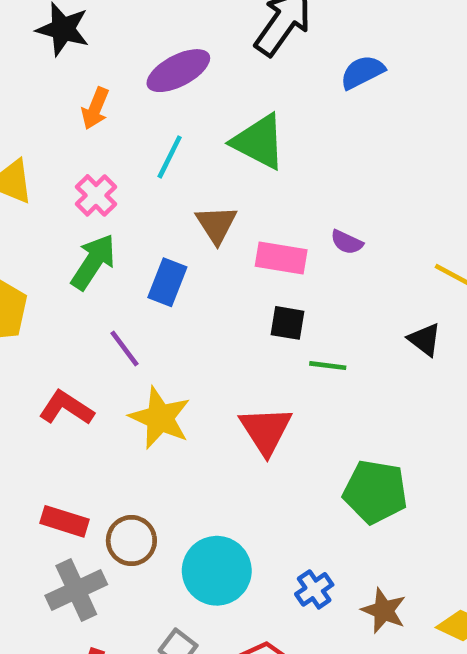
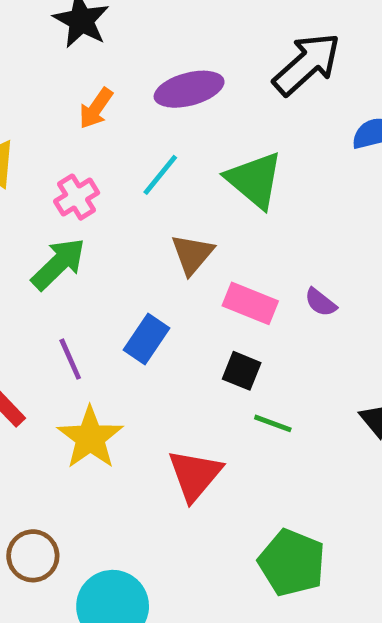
blue rectangle: (167, 282) -> (146, 339), moved

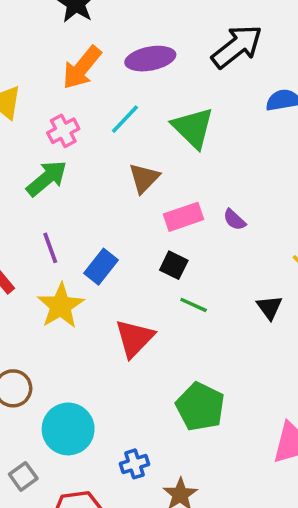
orange arrow: (96, 108) -> (82, 68), size x1.5
pink rectangle: (250, 303) -> (183, 217), turned -45
blue rectangle: (146, 339) -> (101, 267), moved

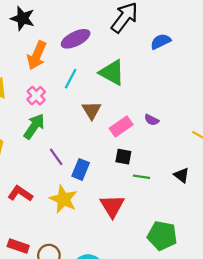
purple line: (50, 248) -> (56, 157), moved
black triangle: (269, 307) -> (181, 175), moved

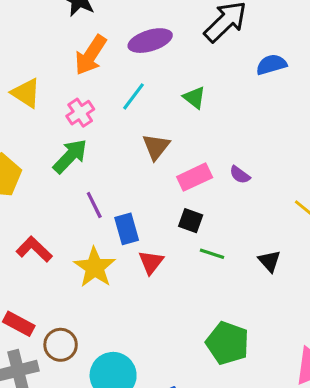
green triangle: (112, 73) -> (194, 97), size x0.6
blue rectangle: (81, 169) -> (127, 229), turned -48
red triangle: (112, 206) -> (151, 262), moved, size x0.7

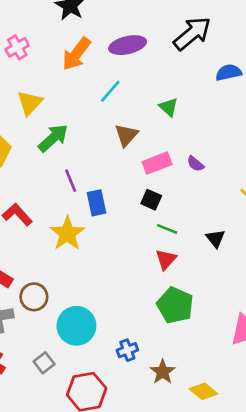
yellow triangle: (26, 93) -> (30, 103), moved, turned 36
green triangle: (194, 97) -> (169, 107), moved
pink cross: (80, 113) -> (17, 47), moved
red triangle: (151, 262) -> (166, 259), moved

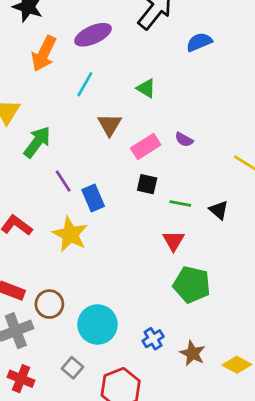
green line: (167, 229) -> (180, 203), moved

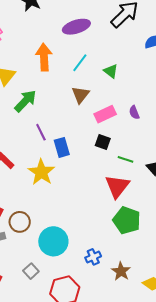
orange arrow: (44, 54) -> (44, 57), moved, turned 144
cyan line: (85, 84) -> (80, 63), moved
purple semicircle: (184, 140) -> (134, 112), turned 32
red triangle: (173, 241) -> (117, 186), size x1.5

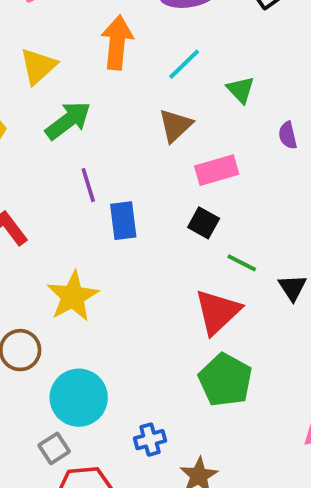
purple semicircle: (134, 112) -> (288, 135), moved
yellow star: (41, 172) -> (73, 296), moved
gray square: (31, 271) -> (54, 448), moved

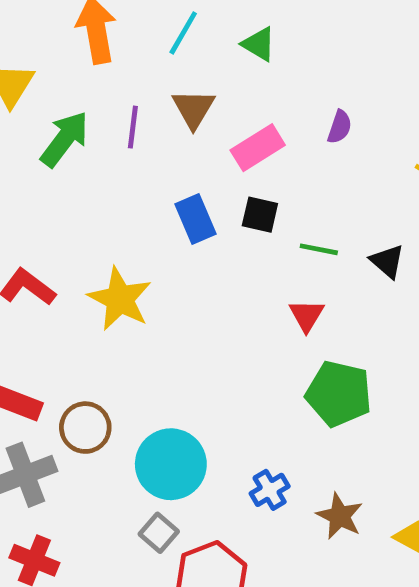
purple semicircle: (288, 135) -> (340, 127), moved, turned -132
purple line: (88, 185) -> (133, 127), moved, turned 40
blue rectangle: (123, 221) -> (195, 219), moved
yellow star: (73, 296) -> (120, 299), moved
red triangle: (218, 312) -> (307, 315), size x0.6

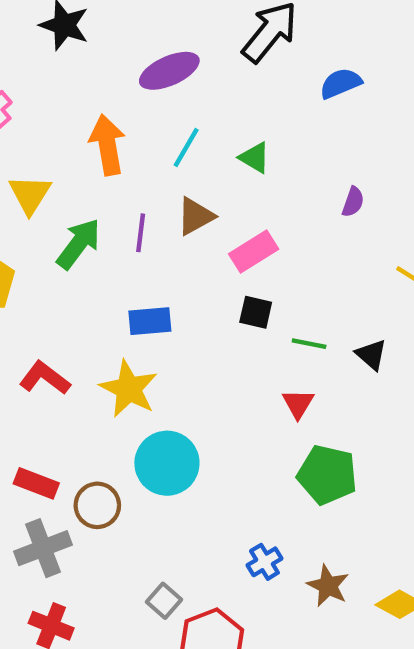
brown triangle: (194, 109) -> (195, 216), turned 30
purple semicircle: (340, 127) -> (353, 202), moved
blue rectangle: (195, 219) -> (150, 321), moved, turned -72
cyan circle: (171, 464) -> (167, 463), moved

